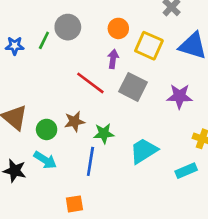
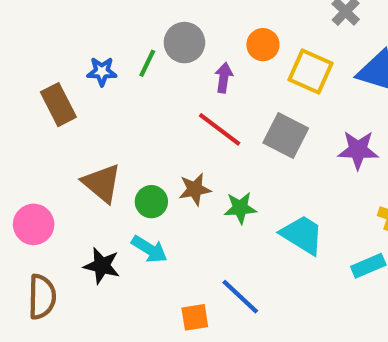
purple arrow: (113, 59) -> (224, 78), moved
cyan trapezoid: (144, 151) -> (302, 235), turned 64
blue line: (90, 161) -> (240, 297), moved, turned -56

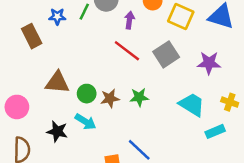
gray square: (286, 136) -> (166, 54), turned 30
brown triangle: (102, 183) -> (57, 83), turned -35
brown star: (195, 189) -> (110, 98), moved
cyan trapezoid: (302, 235) -> (192, 105), moved

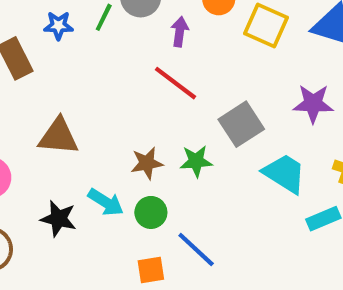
gray square: (166, 54) -> (241, 124), moved
green circle: (87, 94) -> (151, 212), moved

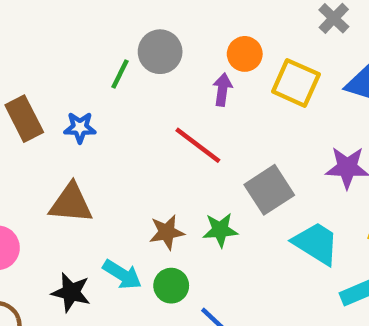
blue star: (58, 26) -> (80, 127), moved
purple arrow: (180, 32) -> (222, 90), moved

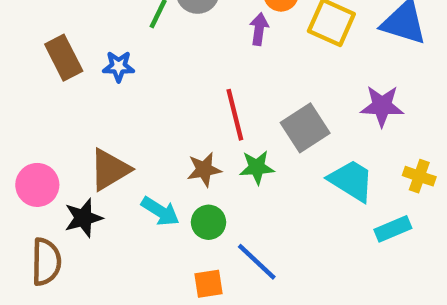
red line: (198, 145) -> (235, 115), moved, turned 39
brown triangle: (71, 203) -> (110, 170), moved, turned -36
black star: (71, 292) -> (83, 218), moved, turned -30

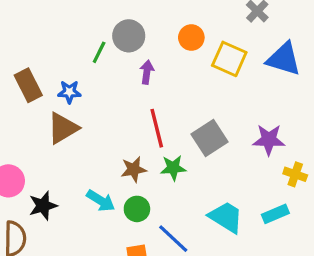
purple arrow: (259, 29) -> (147, 72), moved
purple star: (382, 106) -> (269, 140), moved
brown triangle: (110, 170) -> (63, 128), moved
cyan trapezoid: (351, 181) -> (226, 217), moved

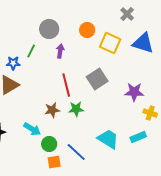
green line: (99, 52) -> (31, 51), moved
gray square: (209, 138) -> (97, 79), moved
green circle: (137, 209) -> (49, 144), moved

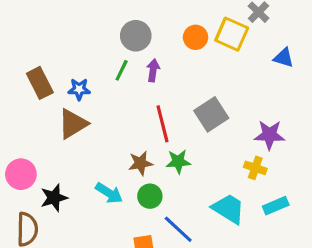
yellow square: (110, 43) -> (232, 34), moved
blue triangle: (143, 43) -> (284, 58), size x0.6
green line: (31, 51) -> (122, 70), moved
yellow cross: (150, 113) -> (255, 168), moved
green circle: (49, 144) -> (150, 196), moved

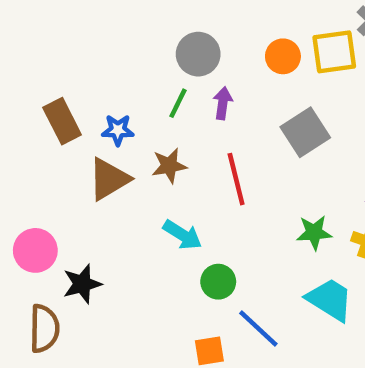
yellow square: (232, 34) -> (334, 52), turned -32
gray square: (211, 114) -> (305, 132), moved
green star: (178, 162) -> (314, 233), moved
brown star: (140, 163) -> (169, 166), moved
cyan arrow: (109, 193) -> (183, 235), moved

